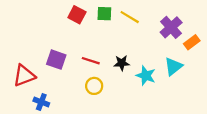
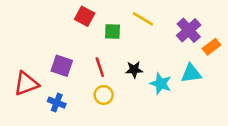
green square: (104, 14) -> (113, 32), moved
red line: (91, 61) -> (100, 67), turned 54
cyan triangle: (173, 66) -> (191, 73), turned 30
blue cross: (41, 102) -> (57, 103), moved

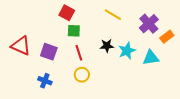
green square: (113, 32) -> (74, 31), moved
black star: (134, 70) -> (107, 46), moved
red triangle: (26, 84) -> (21, 46), moved, turned 45
cyan star: (161, 84) -> (127, 51), moved, turned 30

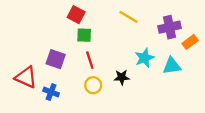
purple cross: (149, 24) -> (170, 27), turned 30
red triangle: (21, 46) -> (26, 77), moved
black star: (107, 46) -> (122, 77), moved

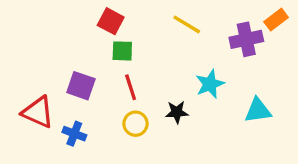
orange rectangle: (190, 42) -> (276, 20), moved
cyan triangle: (172, 66) -> (258, 110), moved

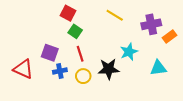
orange rectangle: (276, 20) -> (169, 37), moved
green square: (122, 51) -> (75, 31), turned 32
black star: (177, 112) -> (109, 69), size x1.5
blue cross: (74, 134) -> (60, 71), moved, turned -32

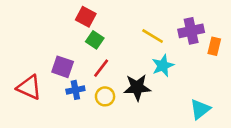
yellow line: (115, 15) -> (153, 36), moved
orange rectangle: (169, 37) -> (214, 46), turned -40
red line: (80, 54) -> (101, 68), turned 56
cyan triangle: (158, 68) -> (200, 109), moved, turned -30

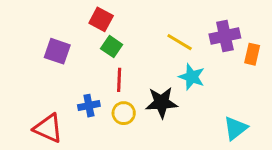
cyan star: (163, 66) -> (192, 77), turned -30
purple square: (63, 67) -> (57, 51), moved
red line: (101, 68) -> (119, 80), turned -36
red triangle: (29, 87) -> (48, 128), moved

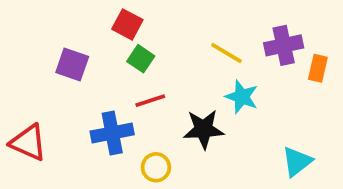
red line: (119, 80) -> (150, 101), turned 70
blue cross: (89, 106) -> (112, 133), size x1.5
yellow circle: (124, 113) -> (156, 167), moved
red triangle: (48, 128) -> (28, 143), moved

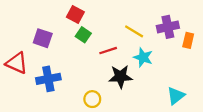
red line: (150, 101) -> (108, 51), moved
blue cross: (112, 133) -> (48, 79), moved
red triangle: (28, 143) -> (17, 63), moved

